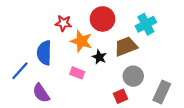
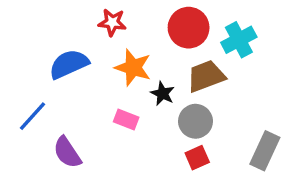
red circle: (103, 19) -> (189, 28), moved
red star: (63, 23) -> (112, 22), moved
blue semicircle: (44, 53) -> (69, 64), moved, turned 65
gray circle: (133, 76) -> (195, 121), moved

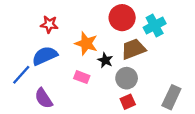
red star: (112, 22) -> (49, 24), moved
blue semicircle: (69, 64) -> (45, 56), moved

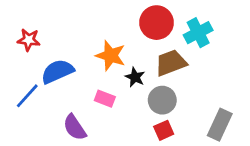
red star: (49, 24) -> (29, 40), moved
purple semicircle: (44, 98) -> (75, 127), moved

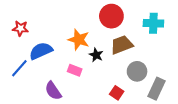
cyan cross: (198, 33) -> (153, 23), moved, turned 30
gray circle: (162, 100) -> (137, 71), moved
red square: (164, 130) -> (117, 93), turned -32

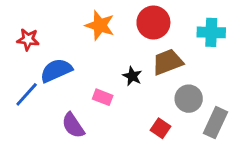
orange star: (79, 40) -> (100, 25), moved

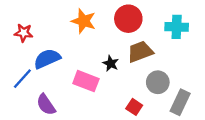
pink rectangle: (103, 97) -> (86, 81), size x1.5
purple semicircle: (73, 125) -> (46, 105), moved

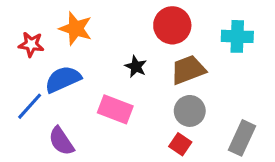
orange star: (84, 21) -> (76, 29), moved
black star: (111, 63) -> (136, 67), moved
gray circle: (158, 82) -> (190, 111), moved

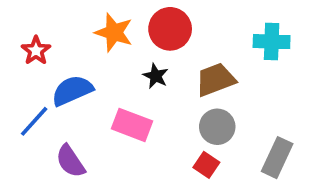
red circle: (172, 25) -> (170, 29), moved
orange star: (76, 29) -> (114, 32), moved
red star: (31, 44) -> (36, 51), turned 30

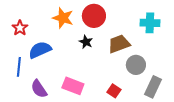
blue line: (34, 121) -> (19, 67), turned -36
pink rectangle: (132, 125) -> (73, 86), moved
gray circle: (217, 127) -> (136, 65), moved

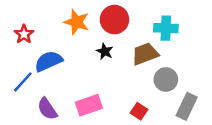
cyan cross: (150, 23) -> (166, 28), moved
blue line: (19, 67) -> (23, 82), turned 36
pink rectangle: (73, 86) -> (89, 105), turned -40

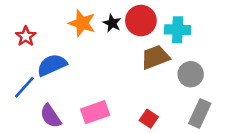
red circle: (114, 20) -> (141, 21), moved
black star: (105, 51) -> (112, 23), moved
gray circle: (166, 79) -> (191, 74), moved

